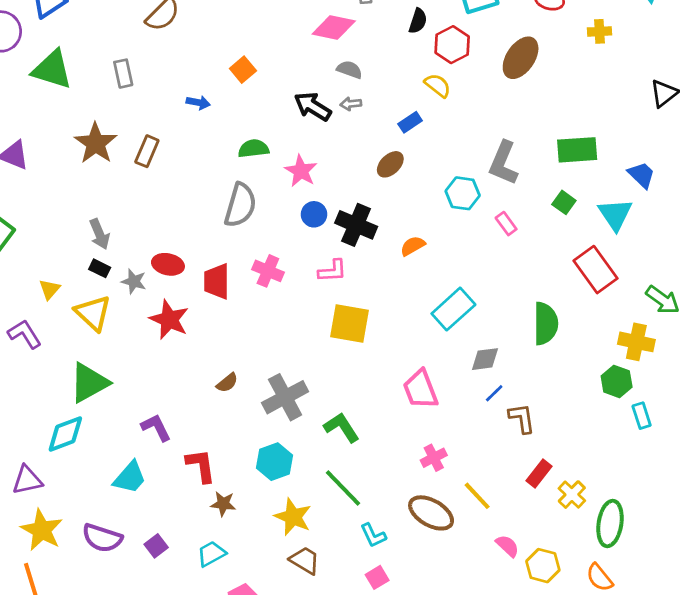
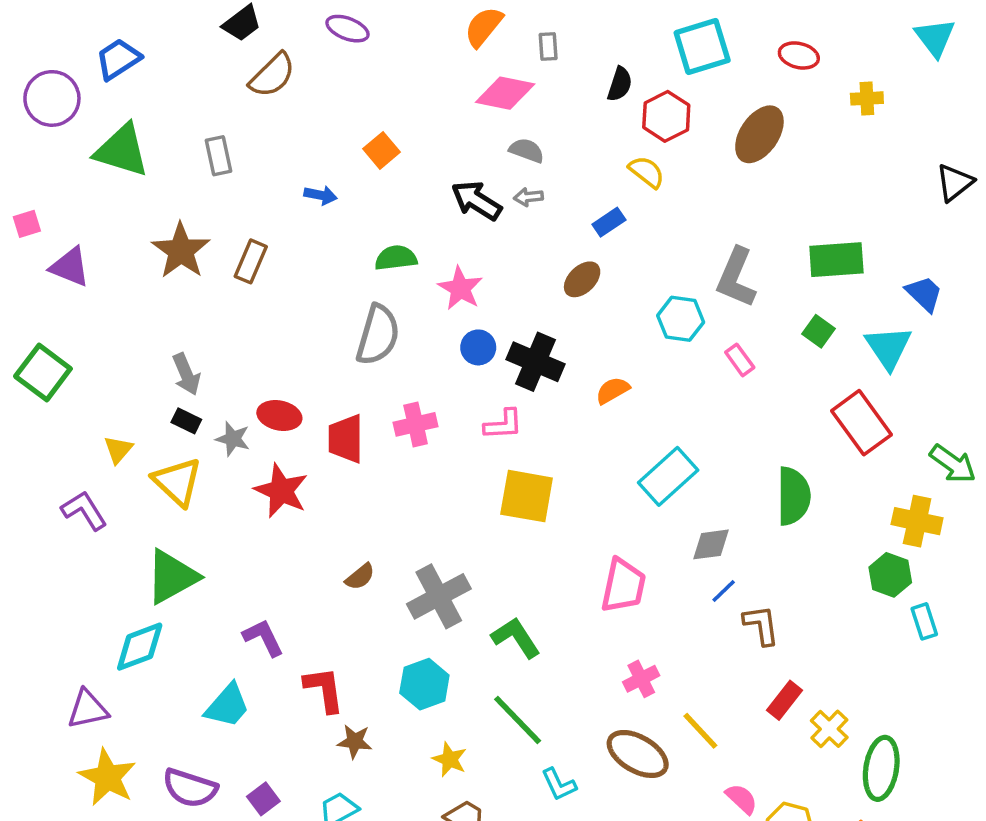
pink cross: (268, 271) -> (416, 424), turned -36
pink trapezoid: (421, 389) -> (623, 586), turned -147
yellow star: (293, 517) -> (450, 759), size x0.7

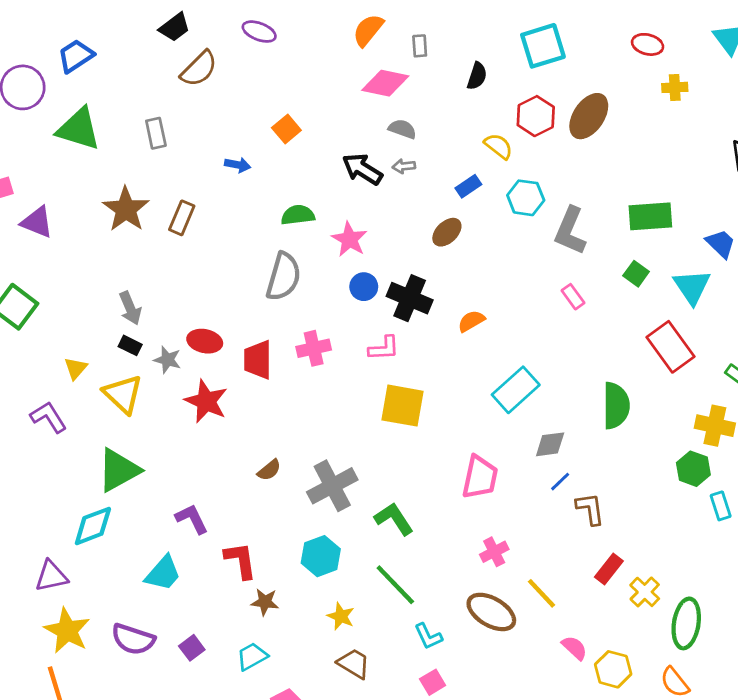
red ellipse: (799, 55) -> (648, 44), moved
red hexagon: (666, 116) -> (536, 116), moved
cyan hexagon: (681, 319) -> (526, 198), moved

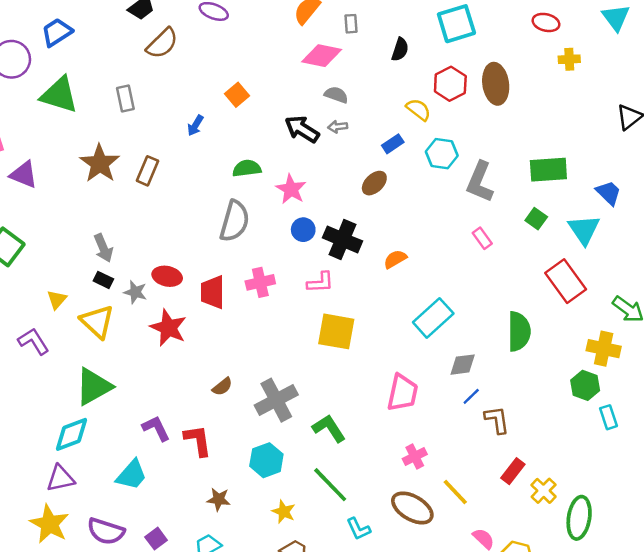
brown ellipse: (589, 116) -> (496, 84), turned -42
blue arrow: (238, 165) -> (195, 125), turned 110
red L-shape: (241, 560) -> (198, 441), moved
purple triangle: (51, 576) -> (60, 479), moved

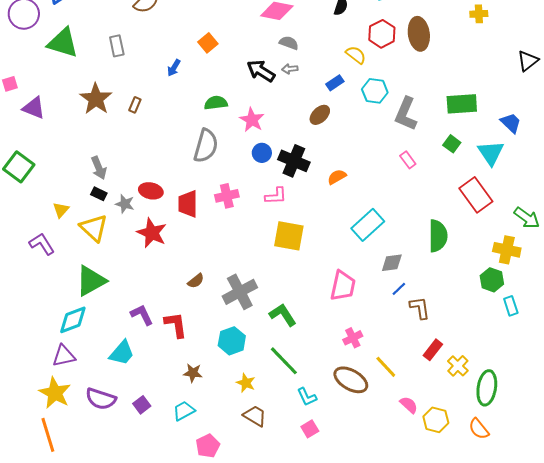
brown rectangle: (148, 171) -> (135, 105), size x0.7

